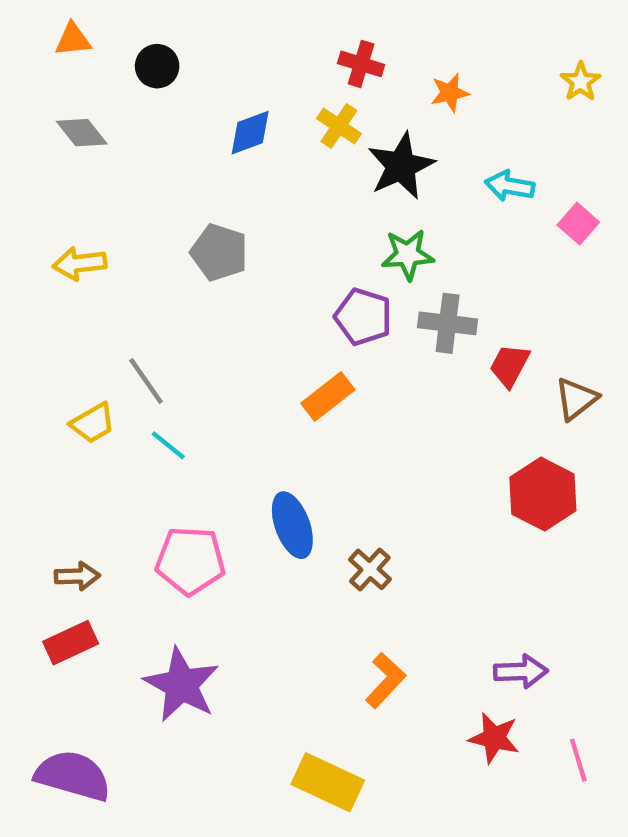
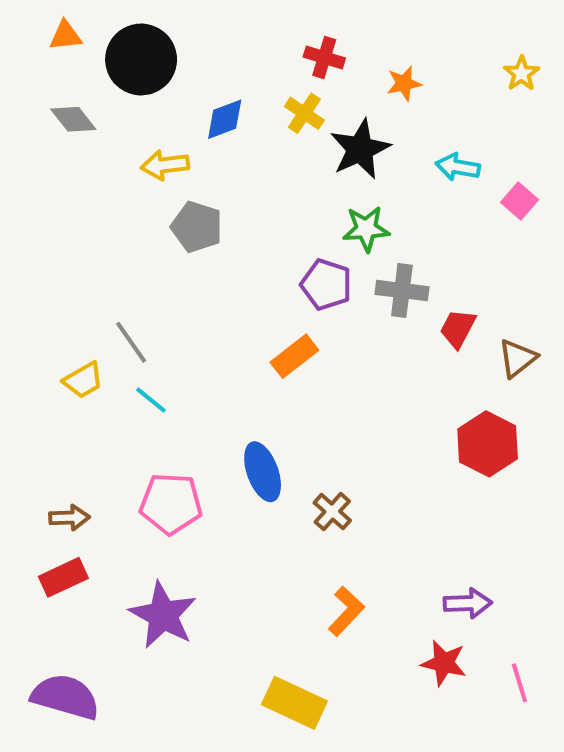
black circle: (157, 66) -> (141, 59), size x1.8
yellow arrow: (79, 263) -> (165, 165), moved

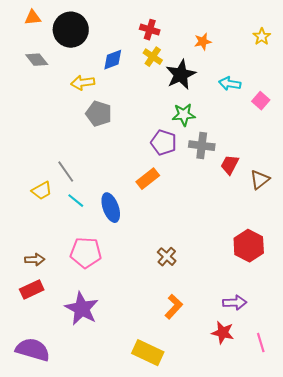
red cross: (324, 58) -> (150, 30), moved
red hexagon: (488, 444) -> (249, 246), moved
blue ellipse: (263, 472) -> (111, 208), moved

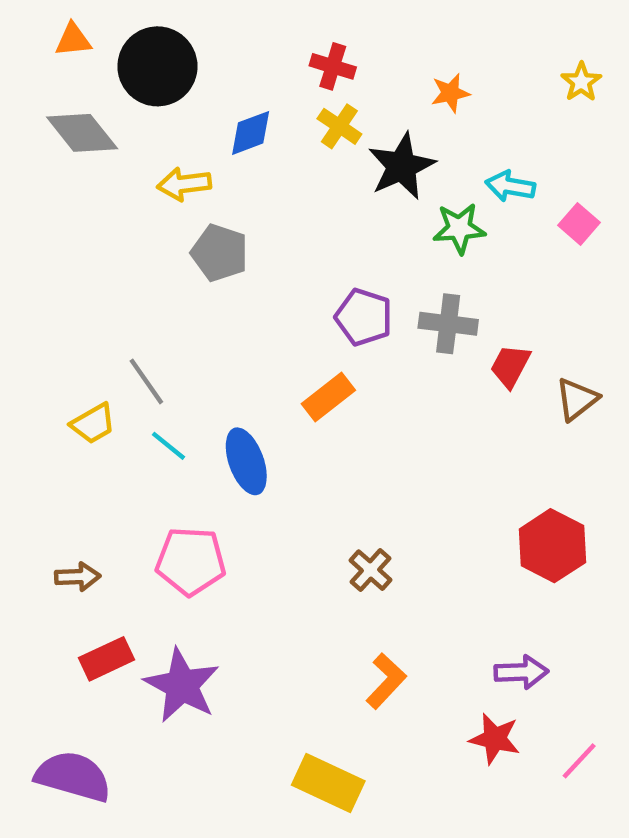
gray diamond: (37, 60) -> (82, 133), size x1.4
green star: (184, 115) -> (459, 228), moved
red rectangle: (32, 290) -> (106, 659), moved
pink line: (261, 343) -> (579, 761), turned 60

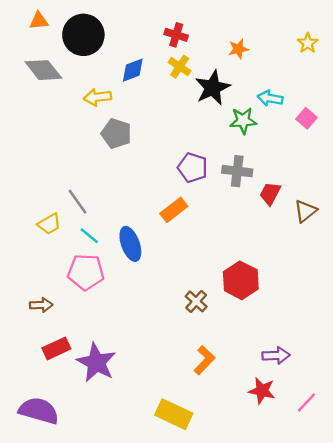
red hexagon: (552, 546) -> (241, 280), moved
pink pentagon: (191, 561) -> (86, 272), moved

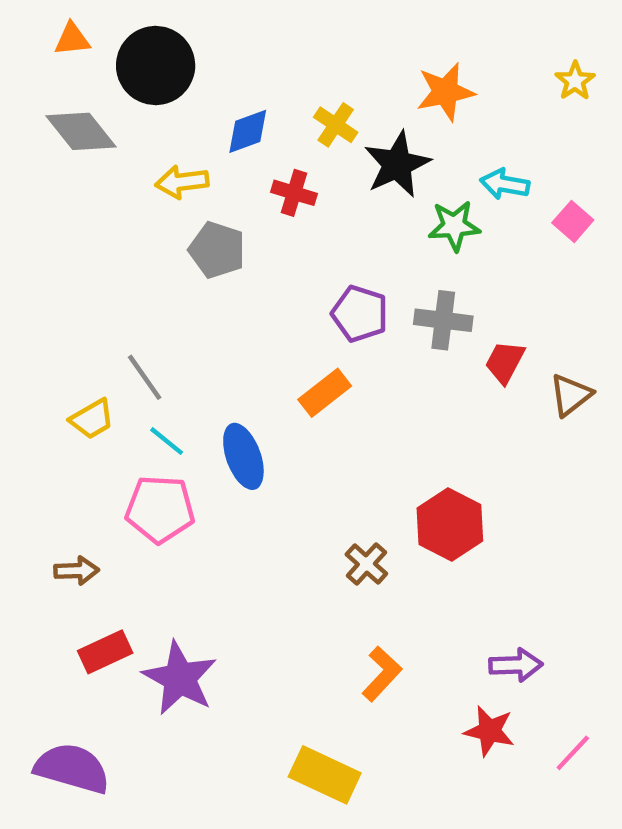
red cross: (176, 35) -> (294, 193), moved
orange star: (238, 49) -> (445, 92), size x1.5

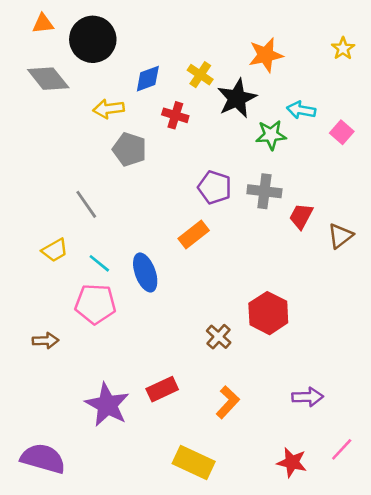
gray line: (145, 377) -> (86, 204), moved
red rectangle: (105, 652) -> (162, 389), moved
red star: (489, 731) -> (292, 462), moved

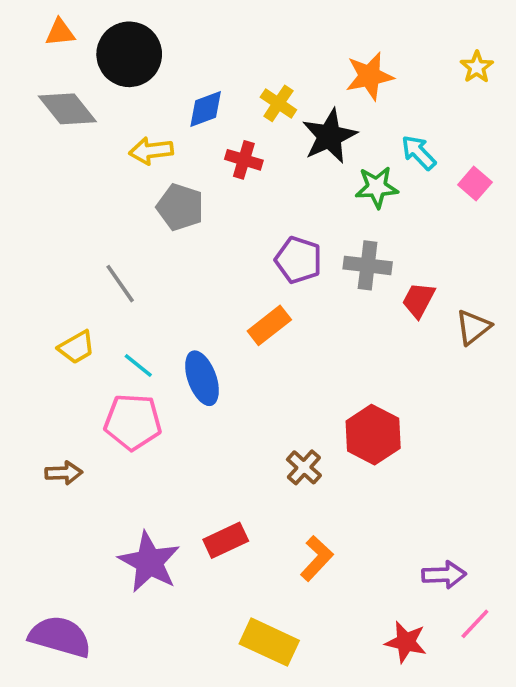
cyan arrow: (301, 110) -> (419, 153), turned 36
purple arrow: (308, 397) -> (444, 575), moved

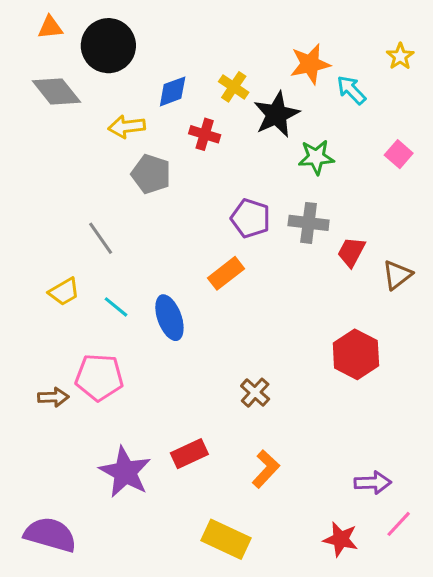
cyan arrow: (419, 153) -> (351, 90), moved
pink pentagon: (133, 422) -> (99, 377), moved
red hexagon: (373, 435) -> (356, 354), moved

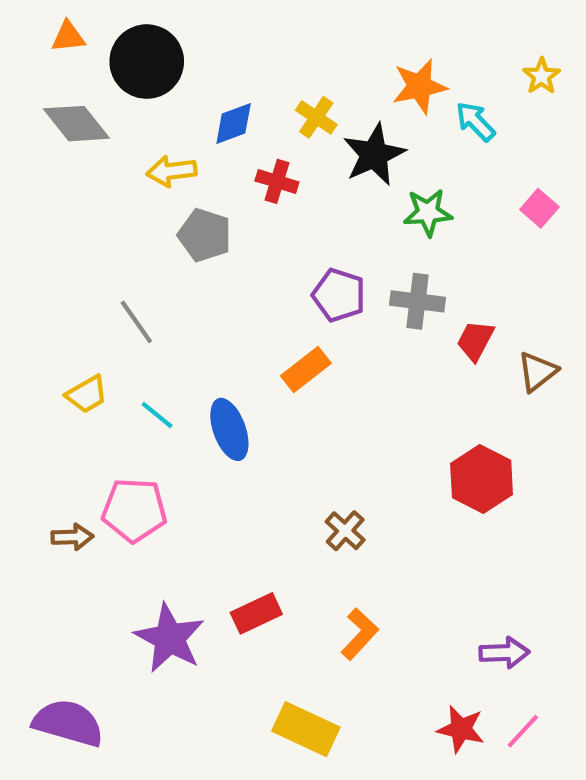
pink line: (399, 524) -> (523, 731), moved

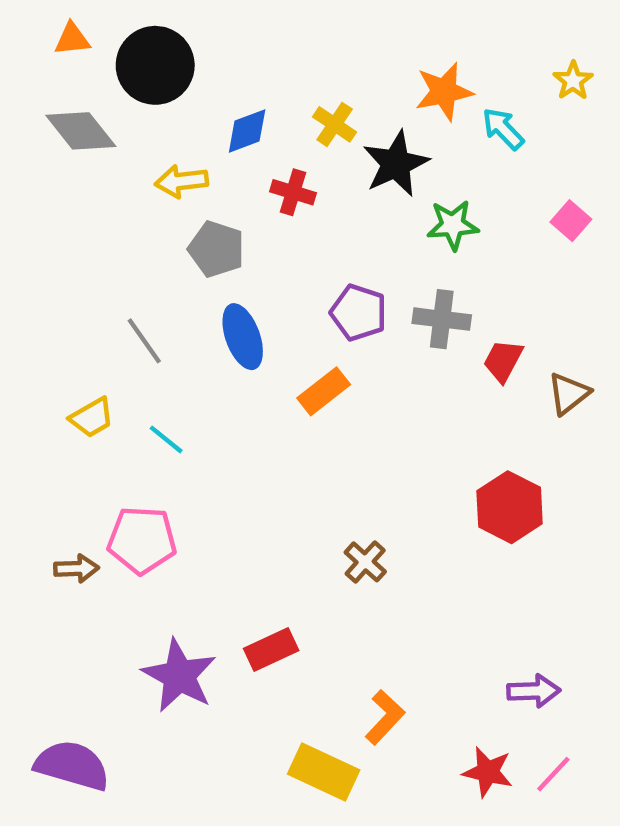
blue ellipse: (229, 429) -> (243, 337), moved
orange L-shape: (360, 634) -> (385, 717), moved

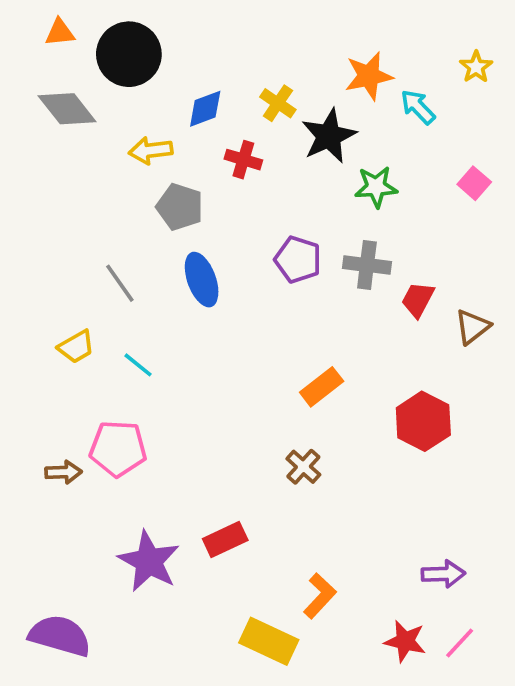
orange rectangle: (324, 391) -> (322, 387), moved

